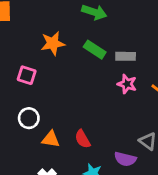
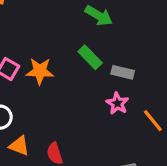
orange star: (53, 43) -> (40, 71), moved

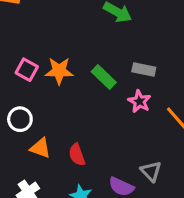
green rectangle: (90, 57) -> (104, 77), moved

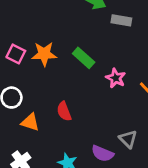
gray rectangle: (144, 69) -> (121, 20), moved
red semicircle: (77, 155) -> (64, 111), moved

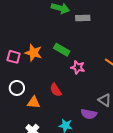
orange star: (44, 54) -> (33, 53), turned 30
pink star: (116, 78) -> (78, 67), moved

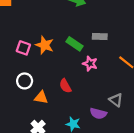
gray rectangle: (83, 18) -> (100, 37), moved

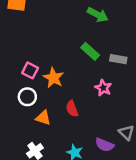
green rectangle: (74, 44) -> (90, 51), moved
orange star: (45, 45) -> (54, 78), moved
pink square: (23, 48) -> (30, 70), moved

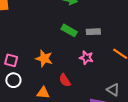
pink square: (30, 70) -> (11, 60), moved
white circle: (27, 97) -> (13, 80), moved

